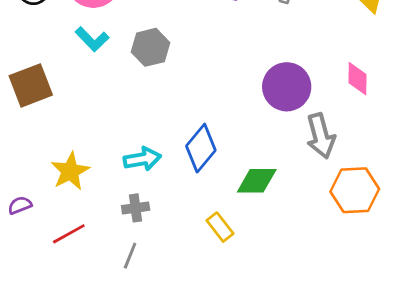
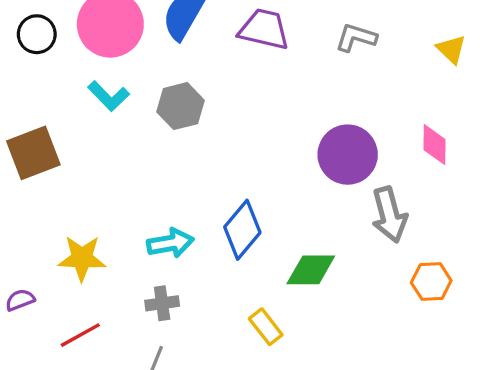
yellow star: (70, 171) -> (82, 258), turned 30
orange hexagon: (355, 190) -> (431, 282), size x0.7

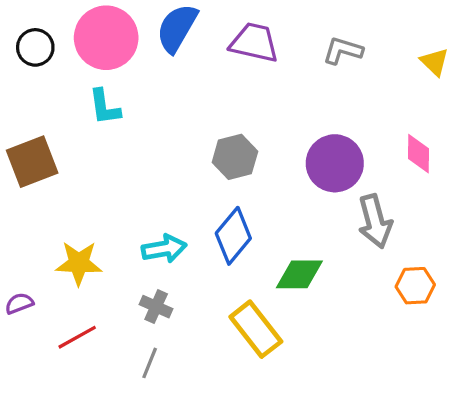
cyan L-shape: (109, 96) -> (105, 107), turned 36
gray hexagon: (180, 106) -> (235, 157), moved
gray cross: (162, 303) -> (156, 307), turned 32
yellow rectangle: (266, 327) -> (256, 329), size x1.6

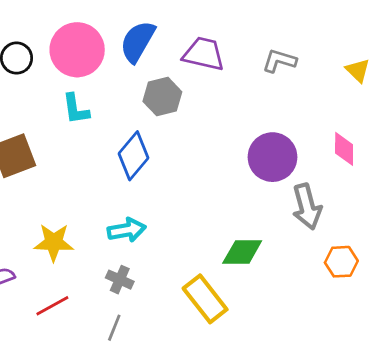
gray hexagon: (235, 157) -> (162, 97), moved
blue diamond: (233, 236) -> (134, 156), moved

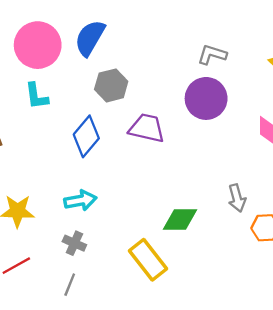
purple trapezoid: (204, 54) -> (147, 128), moved
purple circle: (272, 157) -> (206, 98), moved
gray arrow: (307, 207) -> (237, 198), moved, size x0.7

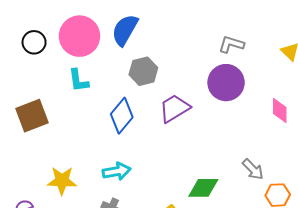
purple trapezoid: (147, 128) -> (174, 108), turned -44
gray arrow: (237, 198) -> (253, 169), turned -30

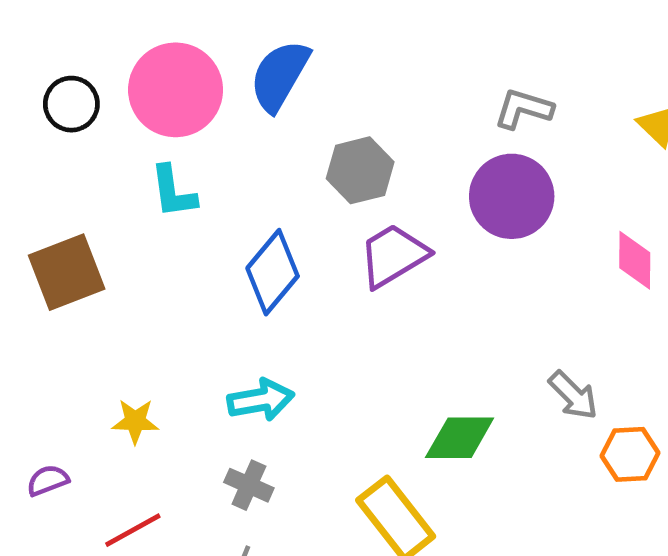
gray hexagon: (143, 71) -> (360, 170), moved
yellow star: (62, 181) -> (135, 421), size x0.7

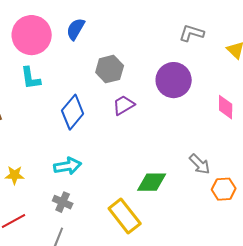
blue semicircle: (280, 76) -> (76, 29), size x0.7
gray L-shape: (523, 109) -> (192, 33), moved
purple trapezoid: (393, 256) -> (124, 105), size x0.7

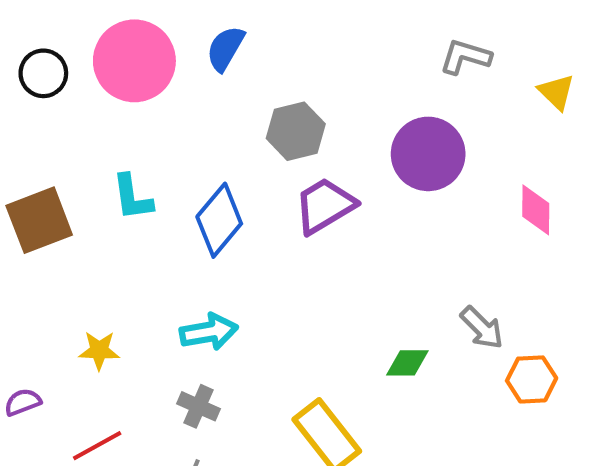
cyan L-shape: (31, 78) -> (132, 197), moved
purple trapezoid: (124, 105) -> (325, 206), size x1.4
green diamond: (152, 182) -> (407, 363), moved, size x0.7

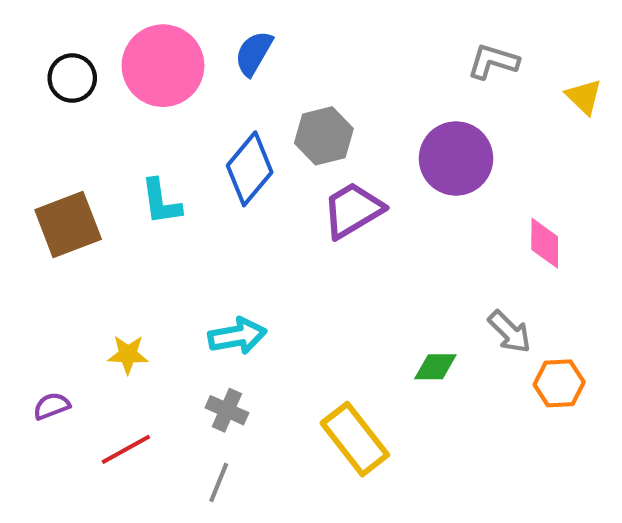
pink diamond: (536, 210) -> (545, 243), moved
blue diamond: (219, 220) -> (250, 169), moved

